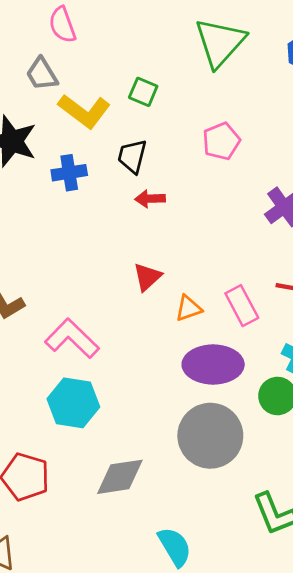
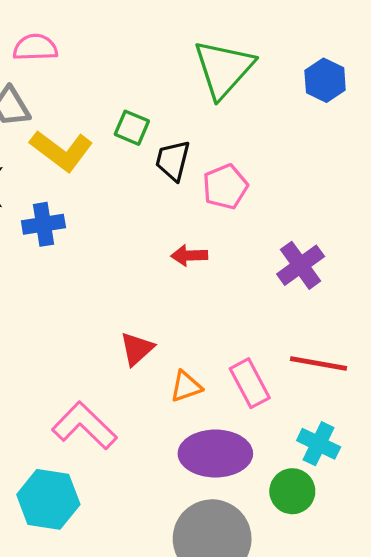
pink semicircle: (62, 25) -> (35, 47), turned 108
black trapezoid: (132, 156) -> (173, 160), moved
red arrow: (150, 199) -> (189, 255), moved
pink L-shape: (72, 338) -> (84, 426), moved

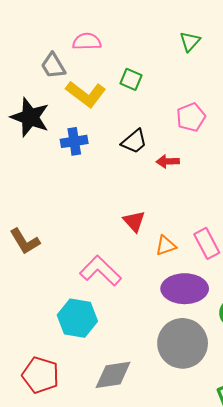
pink semicircle: (35, 47) -> (87, 41), moved
green triangle: (224, 69) -> (190, 41), size x0.5
black trapezoid: (173, 160) -> (134, 141), moved, turned -144
red triangle: (137, 349) -> (134, 221), turned -30

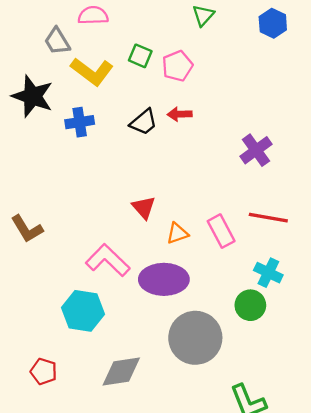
pink pentagon: (191, 117) -> (177, 66), moved
red arrow: (168, 161) -> (180, 114), moved
purple ellipse: (185, 289) -> (164, 279), moved
red pentagon: (41, 375) -> (44, 371), size x0.7

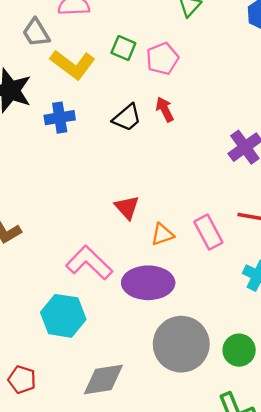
red arrow: (180, 114) -> (165, 109), turned 65
green circle: (250, 305) -> (239, 350), moved

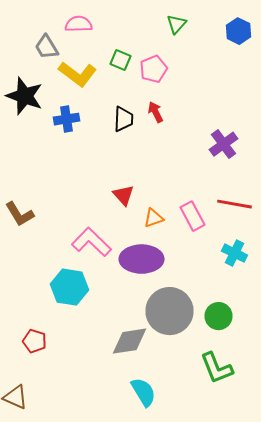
black trapezoid: (127, 118) -> (124, 119), turned -48
gray diamond: (103, 380) -> (130, 341), moved

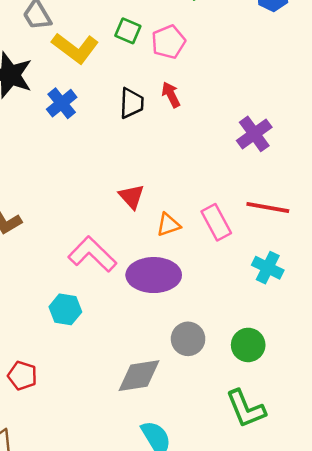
blue cross: (66, 119) -> (62, 103), turned -30
cyan hexagon: (70, 287) -> (65, 309), size x0.7
gray circle: (170, 311) -> (188, 339), size x0.6

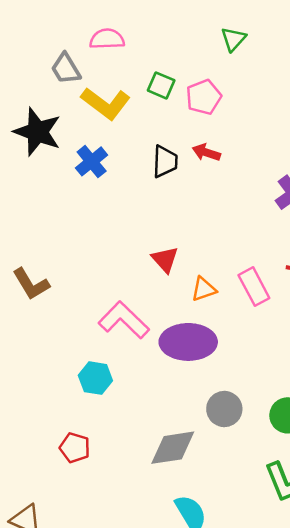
red arrow: (171, 95) -> (206, 152), turned -45
red pentagon: (22, 376) -> (75, 448), moved

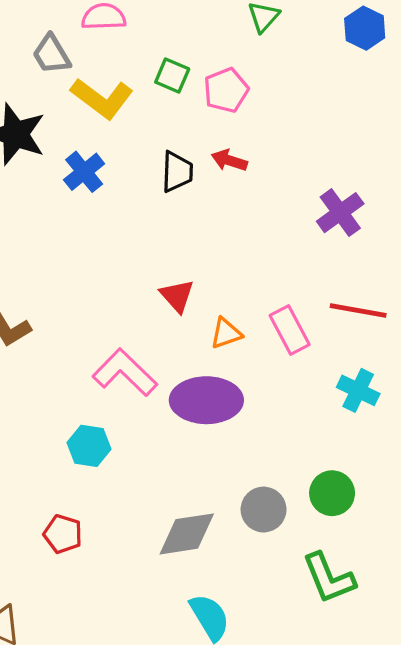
gray circle: (224, 409) -> (264, 510), moved

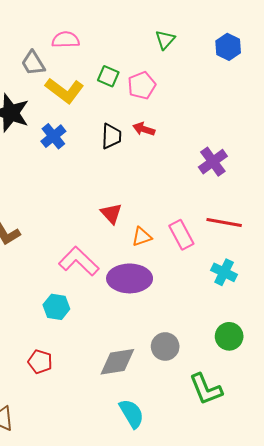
green circle: (332, 493) -> (229, 336), moved

